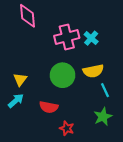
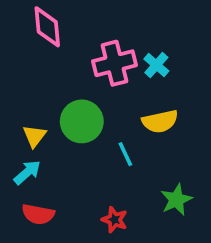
green circle: (63, 75) -> (82, 121), moved
cyan line: (105, 90) -> (125, 154), moved
red semicircle: (49, 107) -> (38, 214), moved

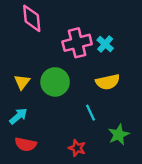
yellow triangle: (34, 136) -> (22, 82), moved
cyan line: (125, 154) -> (91, 113), moved

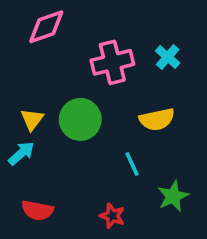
pink diamond: (32, 18) -> (46, 27), turned 76
cyan cross: (105, 44) -> (168, 57), moved
cyan arrow: (18, 116) -> (21, 153), moved

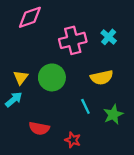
green star: (173, 196) -> (113, 114), moved
red semicircle: (37, 210) -> (39, 128), moved

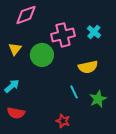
yellow triangle: (21, 77) -> (15, 49), moved
green circle: (52, 77) -> (42, 55), moved
red semicircle: (39, 128) -> (16, 113), moved

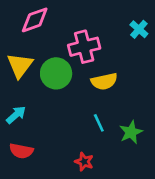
cyan cross: (94, 32) -> (139, 29), moved
yellow triangle: (15, 49) -> (20, 65), size x1.5
yellow semicircle: (88, 67) -> (104, 81), moved

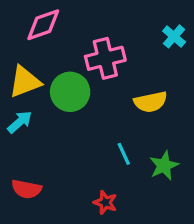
yellow triangle: (20, 65) -> (25, 82), turned 32
yellow semicircle: (104, 81) -> (151, 102), moved
cyan arrow: (16, 115) -> (20, 122), moved

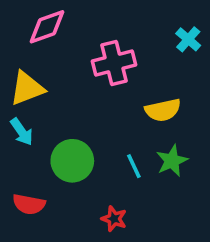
green circle: (70, 92) -> (72, 161), moved
cyan arrow: (20, 122) -> (22, 132), turned 96
green star: (164, 166) -> (172, 161), moved

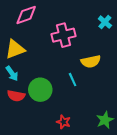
green star: (172, 161) -> (105, 120), moved
cyan line: (134, 166) -> (73, 80), moved
red semicircle: (29, 204) -> (16, 96), moved

